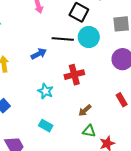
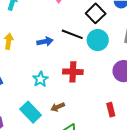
brown arrow: (85, 110) -> (58, 107), moved
cyan rectangle: (46, 126) -> (31, 112), size x1.5

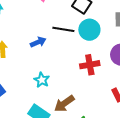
red cross: (73, 72) -> (90, 65), moved
brown arrow: (58, 107) -> (64, 104), size x1.5

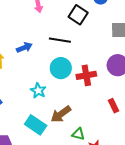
cyan circle: (89, 30) -> (61, 68), moved
blue arrow: (38, 42) -> (24, 48), moved

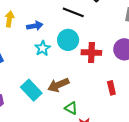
blue arrow: (24, 48) -> (35, 26), moved
cyan star: (38, 91) -> (43, 48), moved

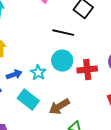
blue arrow: (35, 26) -> (14, 75), moved
cyan rectangle: (31, 90) -> (28, 100), moved

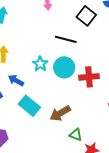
cyan star: (38, 73) -> (40, 64), moved
blue arrow: (14, 75) -> (16, 80), turned -133

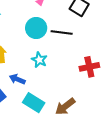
cyan circle: (64, 67) -> (36, 28), moved

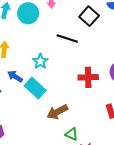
cyan circle: (36, 28) -> (28, 13), moved
cyan rectangle: (34, 103) -> (35, 88), moved

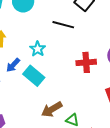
blue arrow: (15, 76) -> (13, 65), turned -77
brown arrow: (57, 112) -> (52, 109), moved

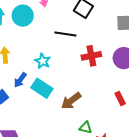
red cross: (86, 62) -> (91, 56), moved
brown arrow: (52, 109) -> (71, 101), moved

